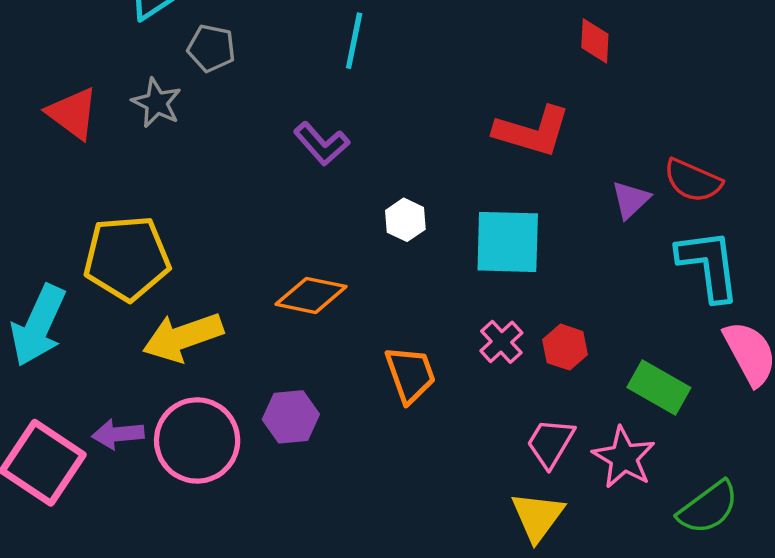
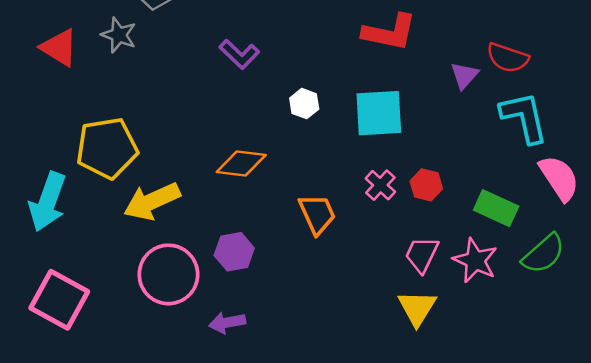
purple arrow: (118, 434) -> (227, 323), moved
green semicircle: (708, 508) -> (543, 254), moved

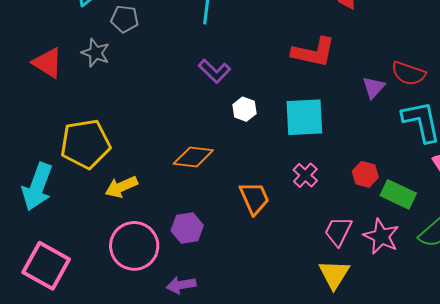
purple L-shape: (239, 54) -> (214, 71), moved
red hexagon: (426, 185) -> (365, 174), moved
yellow arrow: (152, 201) -> (121, 187), size x0.7

